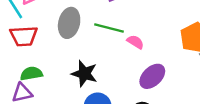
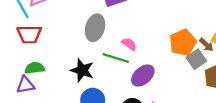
gray ellipse: (69, 23) -> (95, 28), moved
green line: (109, 28) -> (116, 58), moved

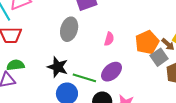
pink semicircle: (129, 44) -> (109, 39), moved, turned 72
green line: (116, 58) -> (84, 78), moved

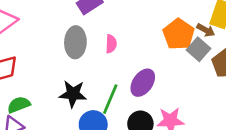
pink semicircle: (109, 39) -> (111, 44), moved
green line: (84, 78) -> (110, 99), turned -70

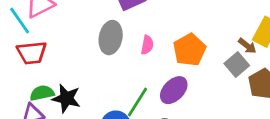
orange pentagon: (179, 34) -> (190, 50), moved
black star: (73, 94) -> (66, 98), moved

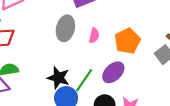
black star: (66, 98) -> (58, 78), moved

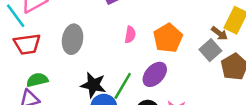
gray ellipse: (65, 28) -> (73, 39), moved

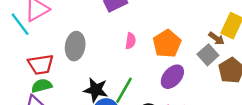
red trapezoid: (27, 44) -> (41, 64), moved
purple ellipse: (155, 74) -> (172, 77), moved

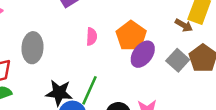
gray square: (208, 55) -> (178, 60), moved
purple ellipse: (172, 77) -> (143, 54), moved

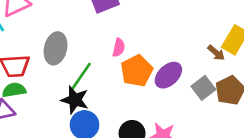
orange pentagon: (131, 36) -> (137, 71), moved
green line: (90, 90) -> (81, 76), moved

